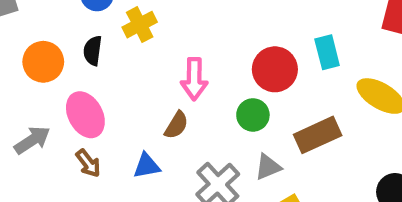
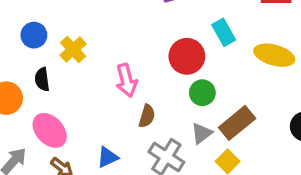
green circle: (253, 115) -> (202, 93), moved
brown semicircle: (176, 125) -> (147, 116), moved
brown rectangle: (318, 135) -> (237, 123), moved

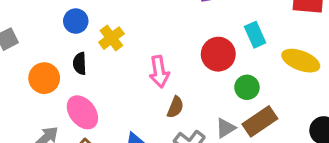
green circle: (202, 93) -> (247, 87), moved

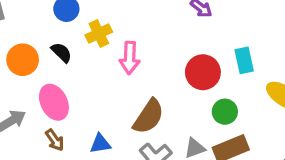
black semicircle: (80, 63) -> (61, 52), turned 125
pink arrow: (159, 72) -> (130, 58), moved
brown semicircle: (175, 107) -> (149, 117), size x1.6

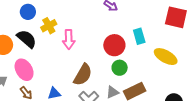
black semicircle: (61, 52) -> (27, 39), size x1.5
green circle: (225, 112) -> (120, 68), moved

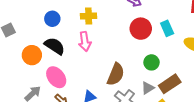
yellow cross: (49, 26) -> (89, 16), moved, turned 35
pink arrow: (69, 39) -> (85, 41), moved
red circle: (114, 45) -> (141, 29), moved

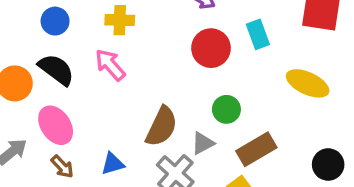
cyan rectangle: (167, 28) -> (258, 34), moved
pink arrow: (85, 41) -> (110, 65), turned 144
gray triangle: (148, 88) -> (203, 143), moved

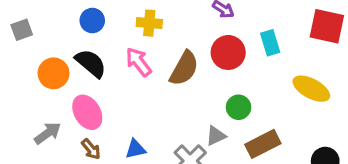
brown semicircle: (162, 127) -> (184, 68), moved

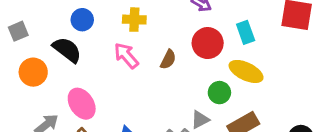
black semicircle: (91, 63) -> (67, 50), moved
brown semicircle: (184, 68) -> (168, 59), size x0.6
orange circle: (54, 73) -> (33, 72), moved
yellow ellipse: (311, 89) -> (246, 71), moved

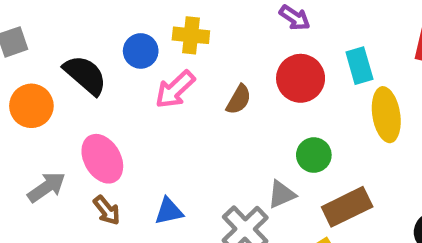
blue circle: (82, 20) -> (141, 51), moved
pink arrow: (126, 56) -> (175, 90), turned -96
yellow ellipse: (246, 71) -> (386, 115), moved, turned 52

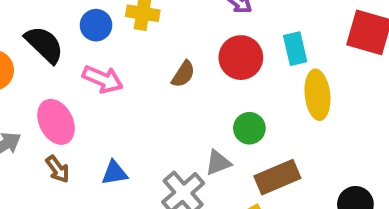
pink arrow: (175, 90) -> (103, 79), moved, turned -117

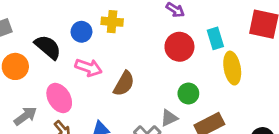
brown semicircle: (183, 74) -> (124, 84), moved, size x1.4

